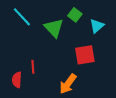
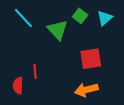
cyan triangle: (97, 26) -> (105, 18), moved
orange arrow: (68, 84) -> (86, 90), moved, turned 40

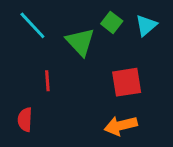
red line: (35, 72) -> (47, 81), moved

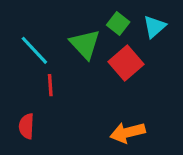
cyan line: (32, 25) -> (34, 50), moved
red square: (127, 82) -> (126, 63), moved, turned -32

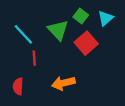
orange arrow: (128, 132) -> (63, 83), moved

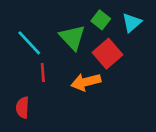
orange arrow: (63, 83) -> (86, 82), moved

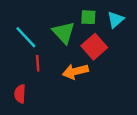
green square: (101, 20) -> (88, 17), turned -35

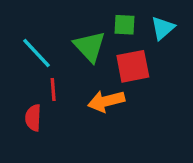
red square: (94, 47) -> (133, 66), turned 30
red semicircle: (20, 94) -> (33, 118), moved

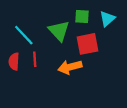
red semicircle: (33, 118) -> (14, 61), moved

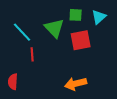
red semicircle: (14, 61) -> (13, 82), moved
orange arrow: (70, 67) -> (76, 84), moved

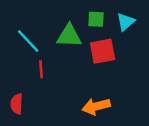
green triangle: (54, 28) -> (69, 36), turned -45

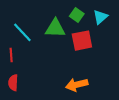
green square: (96, 19) -> (77, 15), turned 32
red line: (41, 69) -> (11, 55), moved

